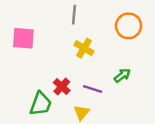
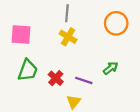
yellow cross: (84, 48) -> (68, 37), moved
green trapezoid: (41, 104) -> (28, 70), moved

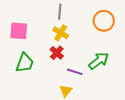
green arrow: (111, 68) -> (99, 61), size x1.5
red cross: (56, 78) -> (57, 53), moved

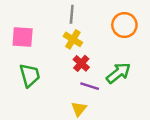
red cross: (57, 53) -> (81, 63), moved
green trapezoid: (25, 63) -> (30, 75), turned -35

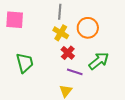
orange circle: (124, 25) -> (88, 28), moved
pink square: (23, 37) -> (15, 20), moved

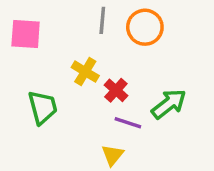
orange circle: (88, 28) -> (145, 27), moved
yellow cross: (61, 33) -> (85, 72), moved

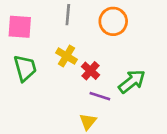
gray line: (102, 20) -> (68, 15), moved
green trapezoid: (43, 107) -> (25, 68), moved

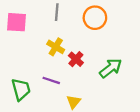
green trapezoid: (25, 68) -> (21, 89), moved
purple line: (100, 96) -> (51, 80), moved

